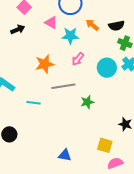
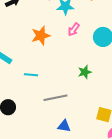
gray line: (63, 86) -> (55, 98), moved

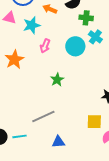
green star: (85, 72) -> (57, 80), moved
cyan line: (31, 75) -> (19, 136), moved

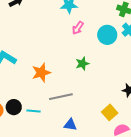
orange star: (14, 59) -> (41, 73), moved
yellow square: (94, 122) -> (110, 112), turned 35

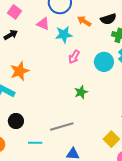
orange star: (41, 73) -> (20, 71), moved
black circle: (14, 107) -> (16, 121), moved

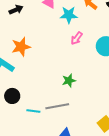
green star: (81, 92) -> (69, 81), moved
cyan line: (35, 143) -> (33, 111), moved

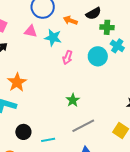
cyan star: (69, 15) -> (53, 38), turned 30
gray line: (57, 106) -> (83, 126), moved

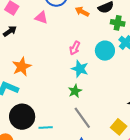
cyan star: (53, 38) -> (80, 69), moved
gray line: (83, 126) -> (82, 118), turned 75
black circle: (23, 132) -> (22, 117), size x1.6

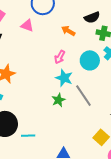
orange arrow: (82, 12) -> (68, 31), moved
gray line: (82, 118) -> (83, 96), moved

